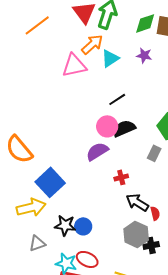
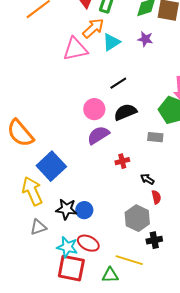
pink circle: (107, 126) -> (94, 109), moved
gray rectangle: (154, 153) -> (155, 137), turned 70
black arrow: (137, 202) -> (147, 179), moved, size x0.6
yellow arrow: (31, 207) -> (32, 191), turned -100
black cross: (151, 245) -> (154, 240), moved

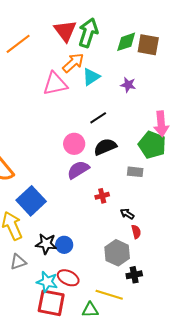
purple star: (145, 39) -> (128, 85), moved

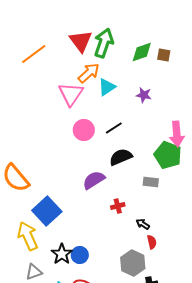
brown square: (148, 45) -> (164, 55), size x0.6
pink triangle: (55, 84) -> (71, 94), turned -44
pink circle: (74, 144) -> (84, 130), moved
black star: (46, 244) -> (62, 254), turned 30

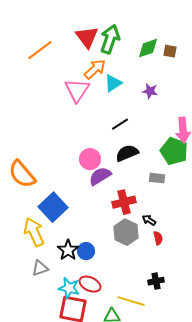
pink circle: (84, 130) -> (90, 159), moved
red cross: (118, 206) -> (124, 202), size x1.6
gray hexagon: (133, 263) -> (126, 232), moved

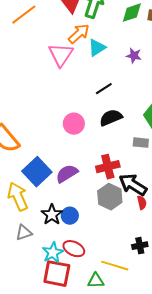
purple semicircle: (100, 176) -> (67, 174), moved
black arrow: (149, 220) -> (133, 185), size x2.0
cyan star: (69, 288) -> (53, 253), turned 30

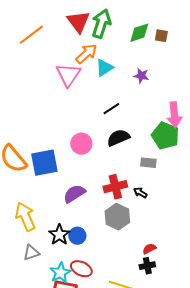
blue square: (37, 172) -> (44, 163), moved, turned 32
black arrow: (133, 185) -> (140, 193), moved, size x0.5
red semicircle: (142, 203) -> (149, 249), moved, turned -104

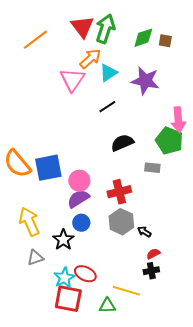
purple star: (141, 76) -> (145, 81), size x1.8
black line: (111, 109) -> (107, 107), moved
pink circle: (81, 144) -> (79, 181), moved
black arrow: (140, 193) -> (144, 232), moved
blue circle: (77, 236) -> (81, 223), moved

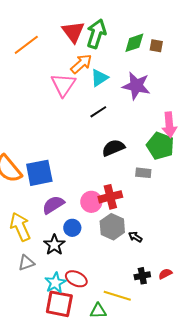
pink circle: (79, 181) -> (91, 202), moved
purple semicircle: (78, 199) -> (53, 205), moved
red semicircle: (153, 254) -> (165, 274), moved

